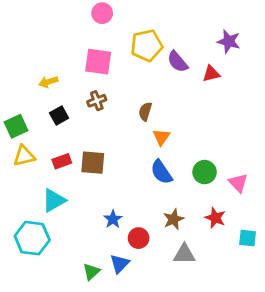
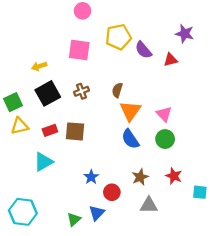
brown cross: (97, 101) -> (81, 91), moved
black square: (59, 115) -> (48, 93), size x1.6
orange triangle: (161, 137) -> (130, 111), size x1.5
pink triangle: (238, 183) -> (164, 114), moved
cyan hexagon: (32, 238) -> (23, 212), moved

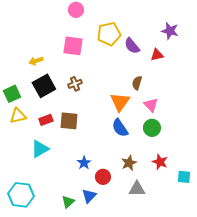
brown semicircle: (117, 90) -> (137, 83), moved

